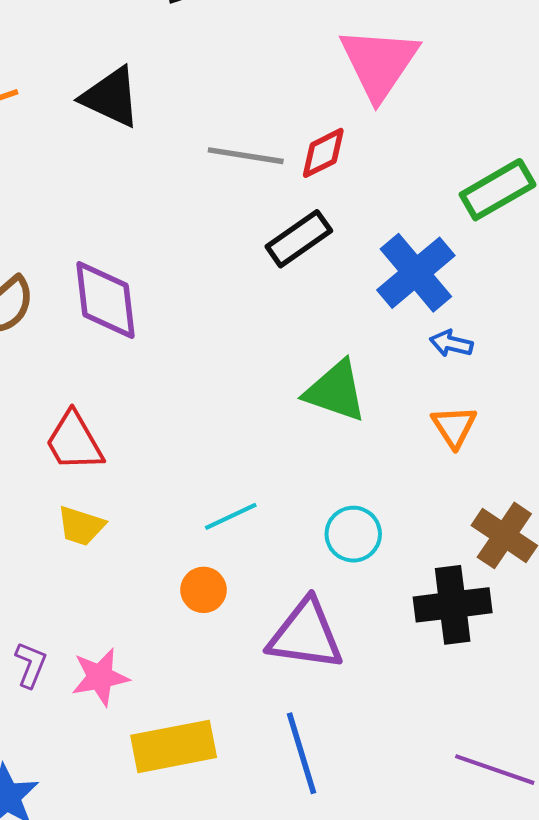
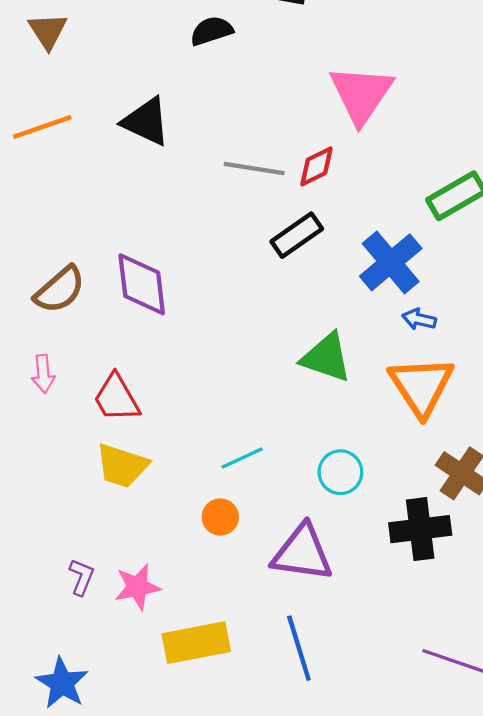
orange triangle: (454, 427) -> (421, 386), size x1.8
yellow trapezoid: (81, 526) -> (122, 466), size x1.4

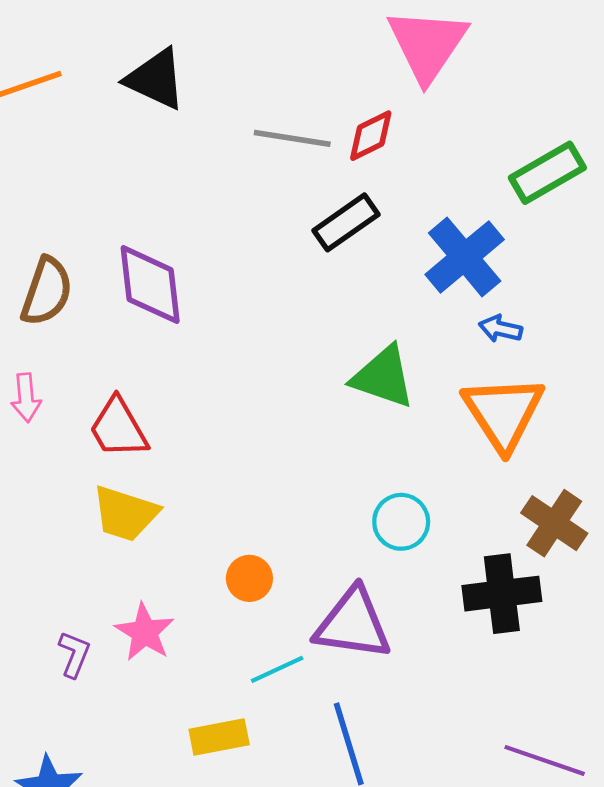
brown semicircle: (60, 290) -> (47, 291), turned -30
cyan line: (242, 458) -> (277, 669), moved
pink star: (137, 587) -> (145, 632), moved, turned -30
yellow rectangle: (196, 643) -> (219, 737), size x0.7

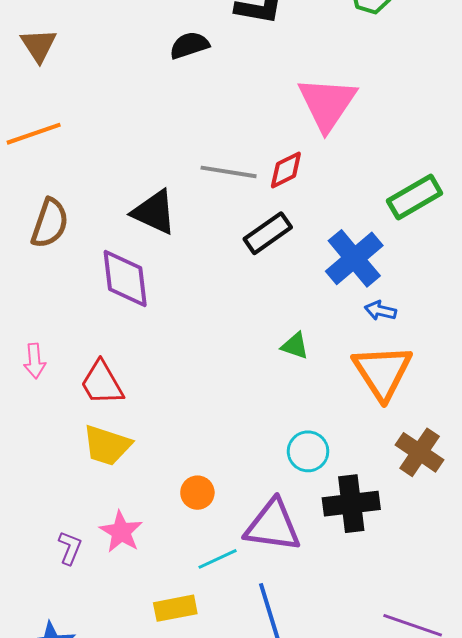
black triangle: (156, 79) -> (154, 212), moved
brown semicircle: (47, 291) -> (50, 223), moved
green triangle: (383, 377) -> (295, 346), size x0.6
black cross: (502, 594) -> (351, 504), moved

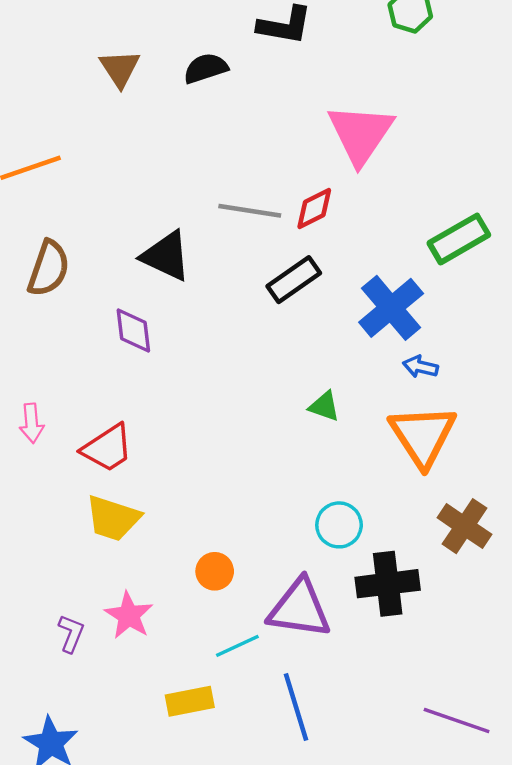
brown triangle: (39, 45) -> (120, 68), moved
purple diamond: (125, 278) -> (133, 331), size x0.7
red trapezoid: (102, 383) -> (107, 448), turned -93

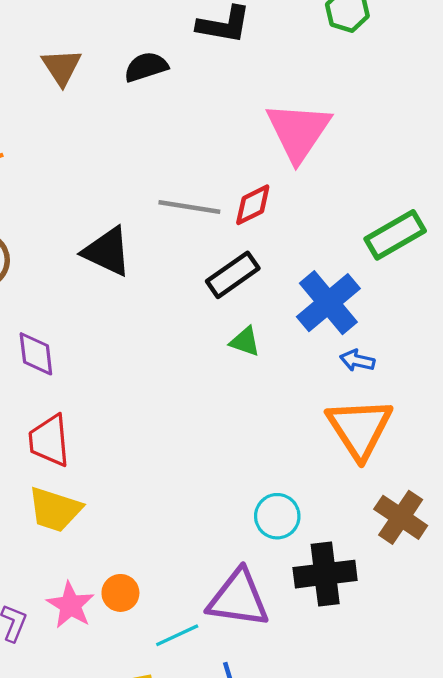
purple diamond: (133, 331) -> (36, 354), moved
green triangle: (324, 406) -> (245, 342), moved
red trapezoid: (107, 448) -> (49, 441), turned 118
orange circle: (215, 571) -> (120, 593), moved

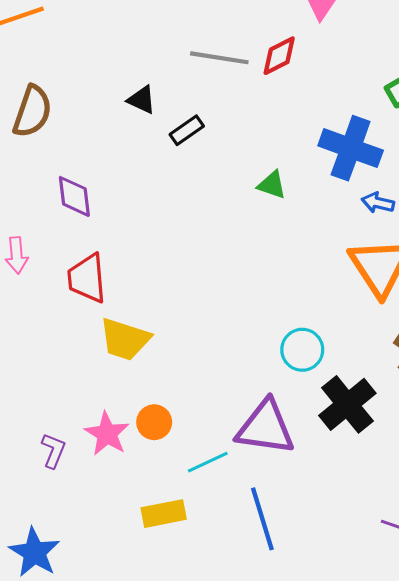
black triangle: (107, 252) -> (142, 100), size x0.6
black rectangle: (233, 275) -> (187, 130), moved, size x0.7
blue cross: (328, 303) -> (351, 148), turned -30
yellow trapezoid: (55, 510) -> (125, 339), moved
black cross: (325, 574) -> (347, 404), turned -32

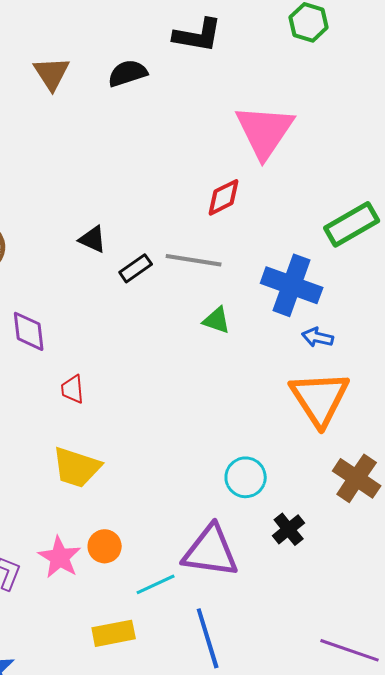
gray line: (219, 58) -> (194, 260), moved
red trapezoid: (87, 278) -> (73, 389), moved, size x0.6
black cross: (347, 404) -> (289, 529), size x0.6

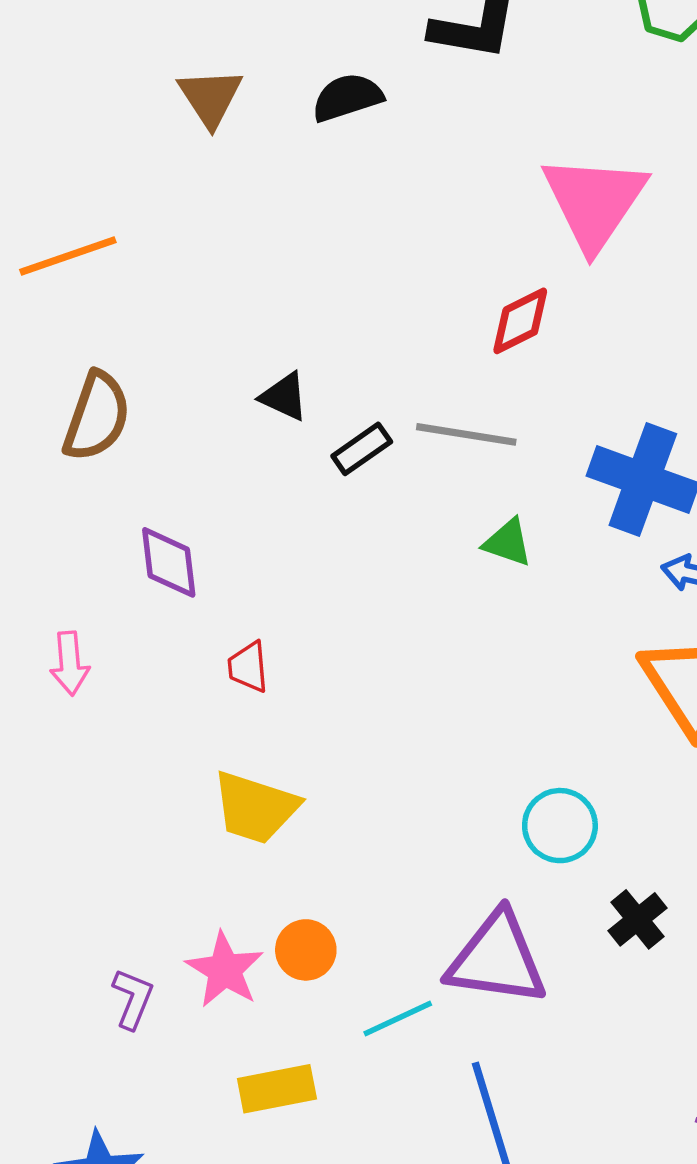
yellow rectangle: (114, 633) -> (277, 1089), moved

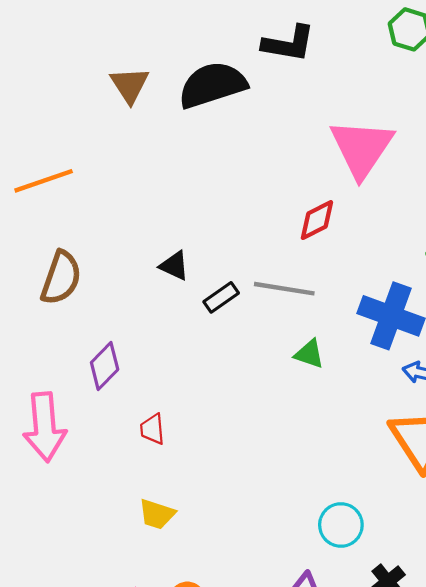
black semicircle: (347, 97) -> (212, 85), size x1.6
purple diamond: (169, 562) -> (105, 366), turned 51
pink arrow: (70, 663) -> (45, 427), size x1.8
yellow trapezoid: (255, 808) -> (157, 514), size x0.7

